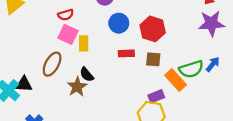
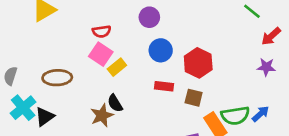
purple star: (211, 23) -> (266, 67), size x0.6
yellow rectangle: (84, 43) -> (117, 67), turned 42
brown ellipse: (52, 64) -> (57, 78), moved, turned 50
black triangle: (24, 84) -> (45, 117), moved, turned -48

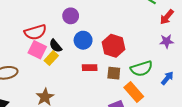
red semicircle: (102, 31) -> (35, 32), size x1.5
black semicircle: (115, 103) -> (56, 46), moved
green semicircle: (235, 116) -> (142, 69), moved

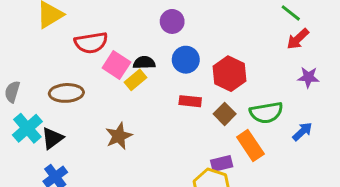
red arrow: (167, 17) -> (298, 39), moved
red semicircle: (35, 32) -> (91, 43), moved
black semicircle: (56, 46) -> (144, 63), turned 120
brown square: (114, 73) -> (225, 114), turned 32

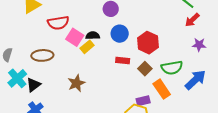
blue arrow: (302, 131) -> (195, 80), size x1.6

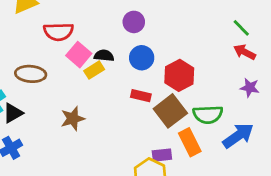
red arrow: (192, 20) -> (245, 52), turned 63
brown square: (145, 69) -> (170, 111), size x1.6

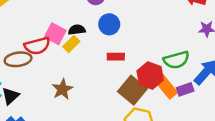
red semicircle: (58, 32) -> (37, 46), moved
red hexagon: (179, 75) -> (150, 76), moved
brown square: (170, 111) -> (132, 90), moved
purple rectangle: (162, 155) -> (185, 89), moved

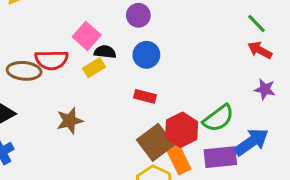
pink square: (55, 34) -> (87, 36), moved
green semicircle: (176, 60) -> (218, 118), turned -35
orange rectangle: (166, 87) -> (178, 159), moved
purple rectangle: (185, 89) -> (220, 157), size x1.5

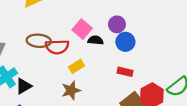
purple circle: (138, 15) -> (117, 24), moved
yellow rectangle: (94, 68) -> (76, 66), moved
brown ellipse: (24, 71) -> (39, 41), moved

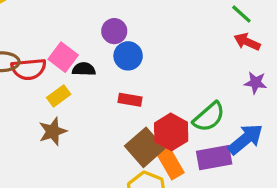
pink square: (82, 29) -> (63, 57), moved
black semicircle: (96, 40) -> (84, 69), moved

